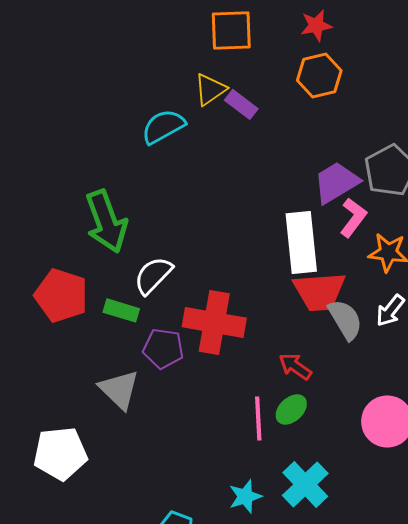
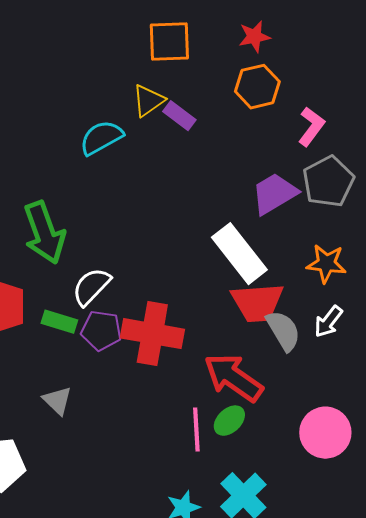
pink L-shape: (353, 217) -> (311, 127), moved
white rectangle: (301, 242) -> (239, 254), turned -32
purple pentagon: (163, 348) -> (101, 331), moved
red arrow: (295, 366) -> (233, 378), size x1.8
gray triangle: (119, 389) -> (57, 401), size x0.7

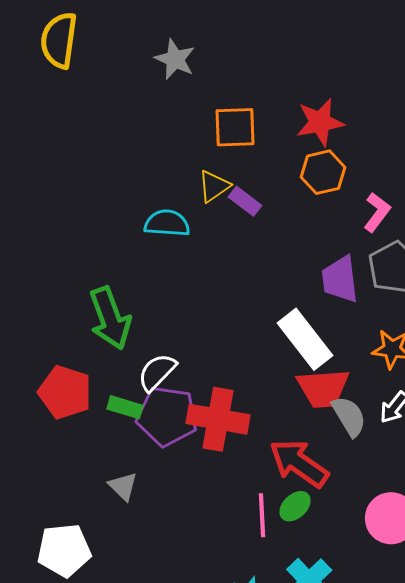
red star: (254, 37) -> (320, 122), size x1.5
cyan semicircle: (101, 138) -> (167, 223), turned 33
purple trapezoid: (274, 194) -> (340, 279), turned -66
purple pentagon: (101, 331) -> (167, 416), size x1.5

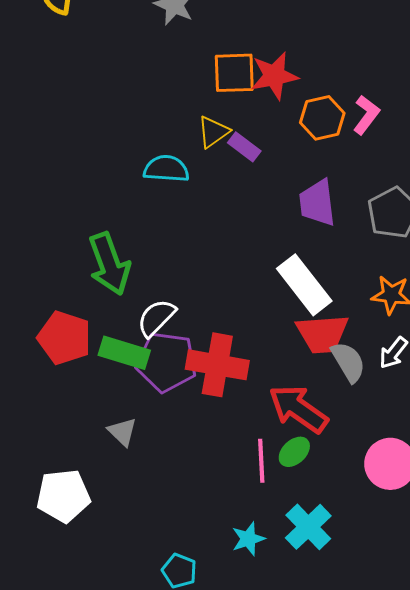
red star: (320, 122) -> (274, 76), moved
pink L-shape: (377, 212) -> (366, 115), moved
purple trapezoid: (340, 279) -> (317, 203), moved
green rectangle: (125, 407) -> (124, 353), size x1.4

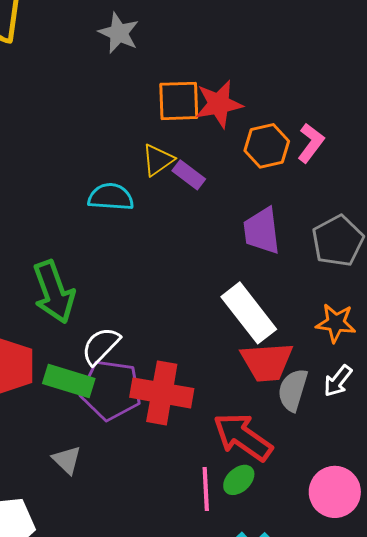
gray semicircle: (348, 362) -> (293, 390), turned -132

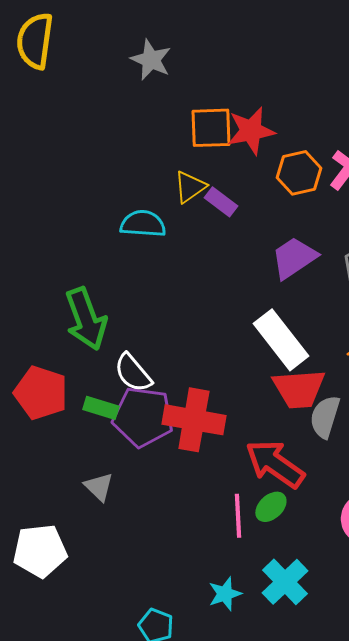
purple trapezoid: (262, 231) -> (294, 258), turned 63
white semicircle: (101, 346) -> (133, 373), turned -84
green rectangle: (69, 381) -> (101, 408), size x0.7

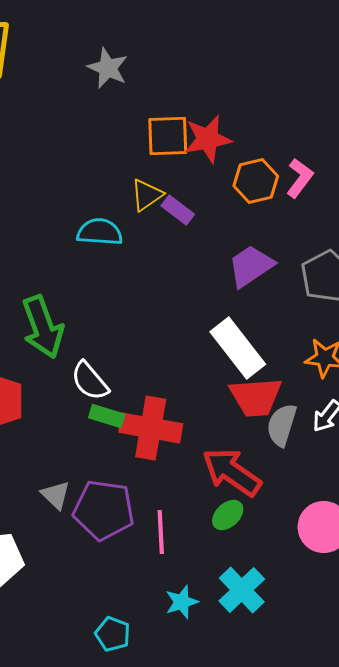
green rectangle: (101, 408) -> (107, 416), moved
purple pentagon: (143, 417) -> (104, 510), moved
pink line: (238, 516) -> (161, 532), moved

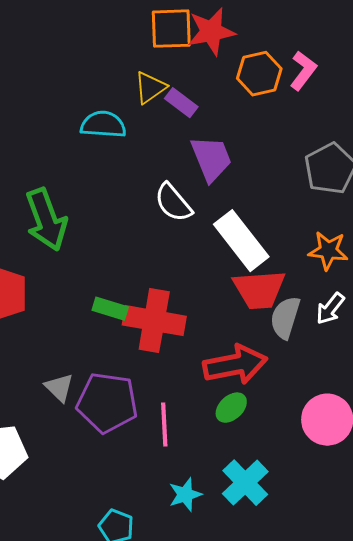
purple trapezoid: (251, 266) -> (211, 159), moved, turned 102
white semicircle: (90, 381) -> (173, 203), moved
red arrow: (232, 472) -> (235, 365), turned 134

